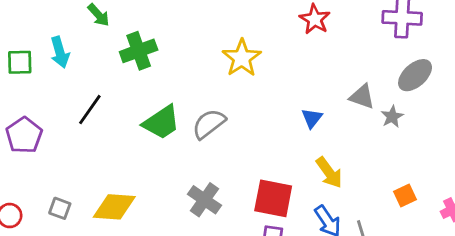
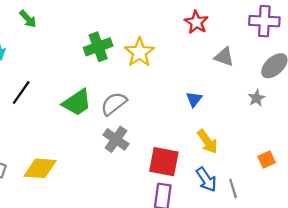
green cross: (139, 51) -> (98, 47), moved
gray triangle: (362, 97) -> (224, 57), moved
gray cross: (204, 200) -> (116, 139), moved

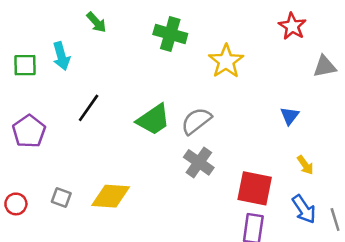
green cross: (98, 47) -> (170, 34), moved, turned 36
gray triangle: (224, 57) -> (325, 66), turned -30
yellow arrow: (207, 142) -> (305, 165), size x0.7

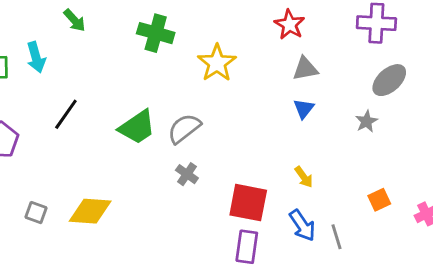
gray triangle: (325, 66) -> (305, 69), moved
blue triangle: (290, 116) -> (304, 109), moved
gray cross: (199, 162) -> (187, 174), size x0.7

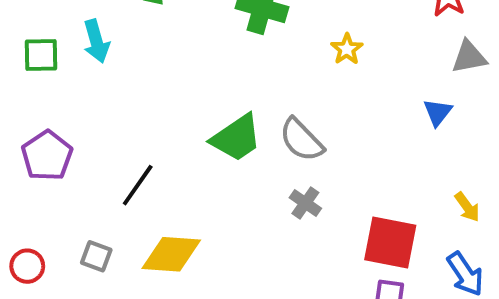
yellow star: (217, 63) -> (347, 49), size x0.6
blue triangle: (304, 109) -> (438, 112), moved
black line: (66, 114) -> (138, 185), moved
gray semicircle: (184, 129) -> (301, 140), turned -96

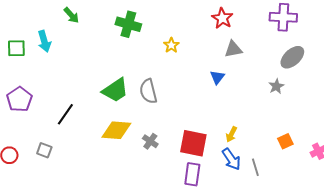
gray semicircle: (301, 140) -> (148, 91), turned 30
gray cross: (305, 203) -> (150, 141), moved
yellow arrow: (467, 207) -> (231, 134), moved, turned 63
yellow diamond: (171, 254) -> (116, 130), moved

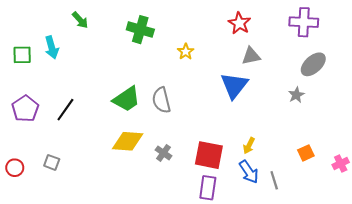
blue triangle: (217, 77) -> (234, 85), size x1.8
black line: (65, 114) -> (65, 110), moved

